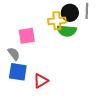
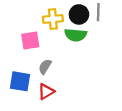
yellow cross: (57, 21) -> (53, 19), moved
gray semicircle: (14, 54) -> (45, 67), moved, turned -112

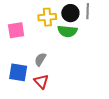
pink square: (30, 41) -> (16, 30), moved
red triangle: (46, 92) -> (41, 81), turned -42

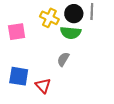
yellow cross: (47, 17) -> (49, 18), turned 30
gray semicircle: (40, 59) -> (63, 59), moved

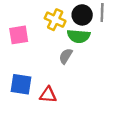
gray semicircle: (63, 59) -> (66, 56), moved
red triangle: (43, 86) -> (48, 95), turned -42

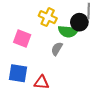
black circle: (82, 15) -> (79, 22), moved
pink square: (19, 35) -> (22, 39), moved, turned 30

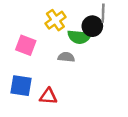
yellow cross: (48, 17) -> (55, 20), turned 30
gray semicircle: (57, 49) -> (66, 57), turned 64

